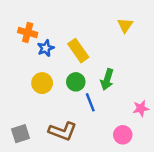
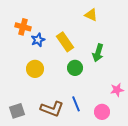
yellow triangle: (125, 25) -> (91, 15), moved, turned -40
green arrow: (107, 79) -> (98, 53), moved
green circle: (76, 82) -> (75, 68), moved
blue line: (90, 102) -> (76, 104), moved

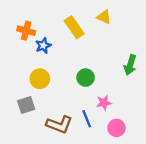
yellow rectangle: (65, 42) -> (74, 27), moved
green arrow: (98, 53) -> (130, 65), moved
pink star: (117, 90) -> (104, 103), moved
gray square: (17, 111) -> (26, 105), moved

